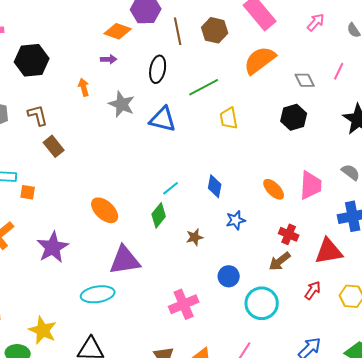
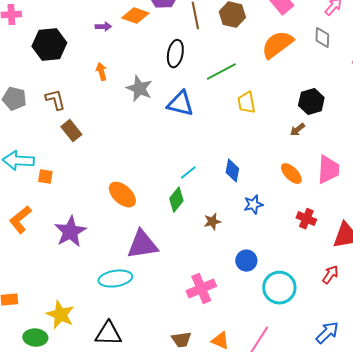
purple arrow: (109, 59) -> (103, 27), moved
gray diamond: (305, 80) -> (322, 38), moved, turned 30
brown arrow: (280, 261) -> (297, 130), moved, size x0.7

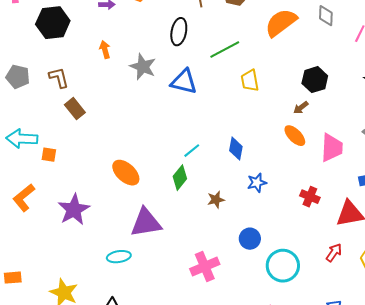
orange ellipse: (291, 174) -> (295, 136), moved
cyan ellipse: (115, 279) -> (119, 257), size x0.7

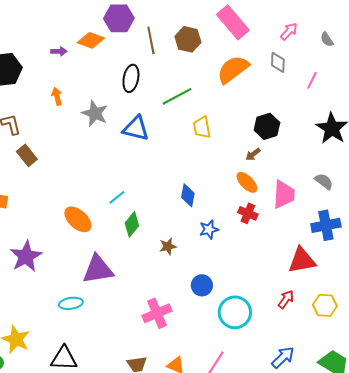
cyan line: (192, 151) -> (117, 197), moved
red cross: (310, 197) -> (248, 213), moved

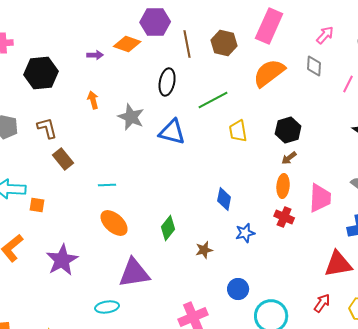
pink rectangle: (233, 22) -> (269, 26), turned 64
black hexagon: (267, 126) -> (288, 130), moved
orange ellipse: (247, 182) -> (283, 186), turned 50
cyan line: (117, 197) -> (107, 185), moved, turned 36

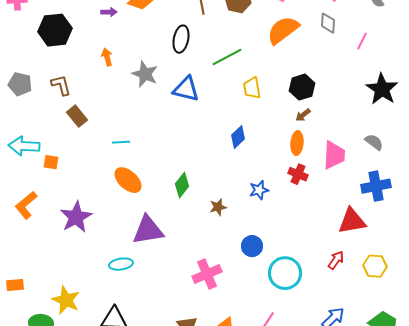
blue diamond: (224, 199) -> (238, 137), moved, turned 35

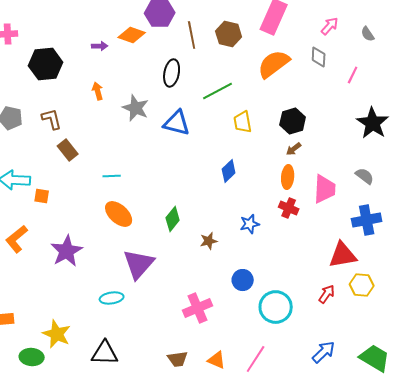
purple triangle: (148, 230) -> (139, 264), turned -40
yellow hexagon: (375, 266) -> (362, 285), moved

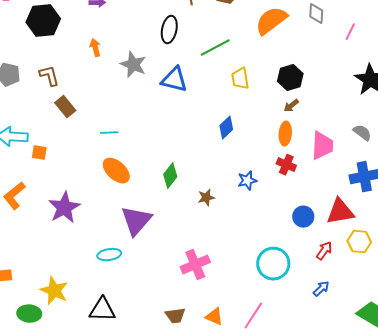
blue circle: (243, 280) -> (303, 217), moved
blue arrow: (324, 352) -> (321, 289), moved, size x0.7

